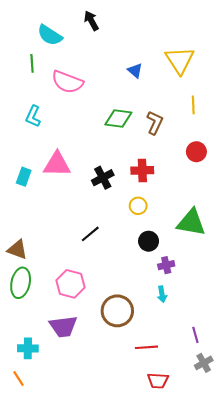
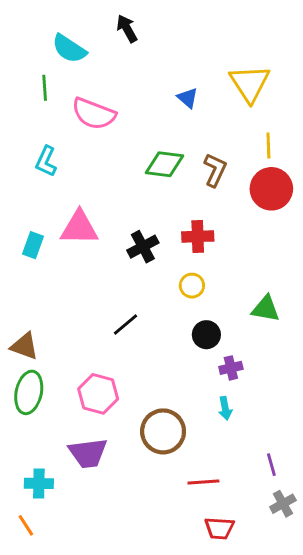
red circle: (196, 152) -> (271, 189), moved, size x1.5
green triangle: (191, 222) -> (266, 309), size x0.7

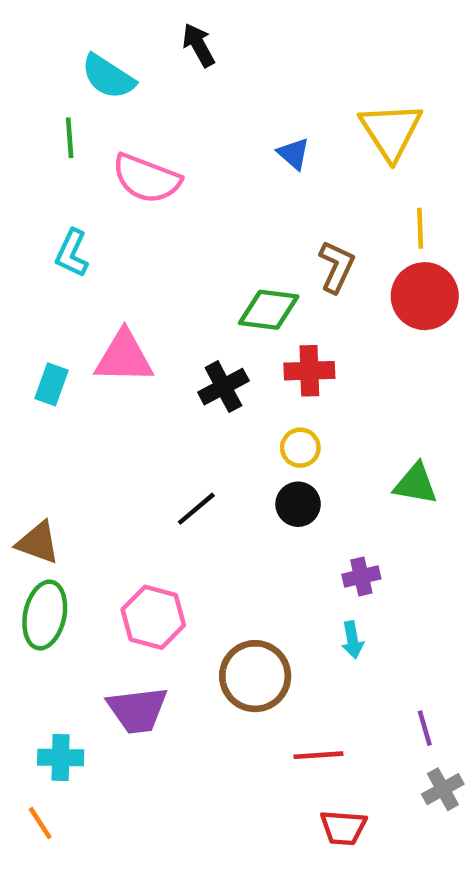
green diamond: (164, 164) -> (269, 310), moved
black circle: (206, 335) -> (298, 504), moved

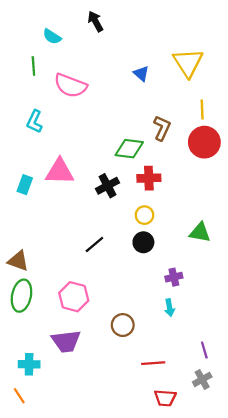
cyan semicircle: (108, 77) -> (52, 37), size x0.7
brown circle: (255, 676) -> (123, 325), size x0.7
gray cross: (443, 789) -> (202, 379), moved

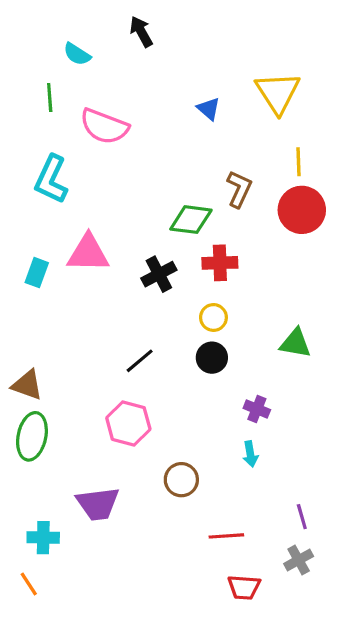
cyan L-shape: (35, 121) -> (51, 179), size x1.4
purple cross: (174, 277) -> (257, 409), turned 35
pink hexagon: (74, 297) -> (128, 423), moved

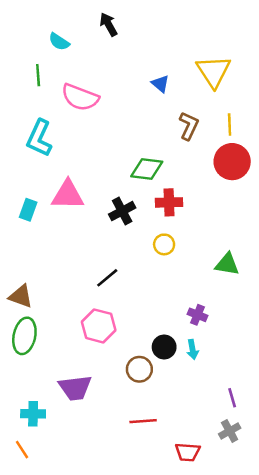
brown L-shape: (239, 189) -> (189, 126), moved
black circle: (212, 358) -> (164, 347), moved
red line: (226, 536) -> (143, 421), moved

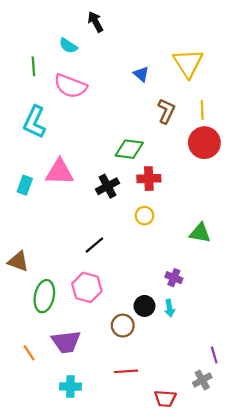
cyan semicircle: (59, 42) -> (68, 46), moved
green ellipse: (24, 336) -> (44, 296), moved
purple line: (232, 398) -> (214, 355), moved
cyan cross: (33, 414) -> (70, 387), moved
orange line: (22, 450) -> (29, 353), moved

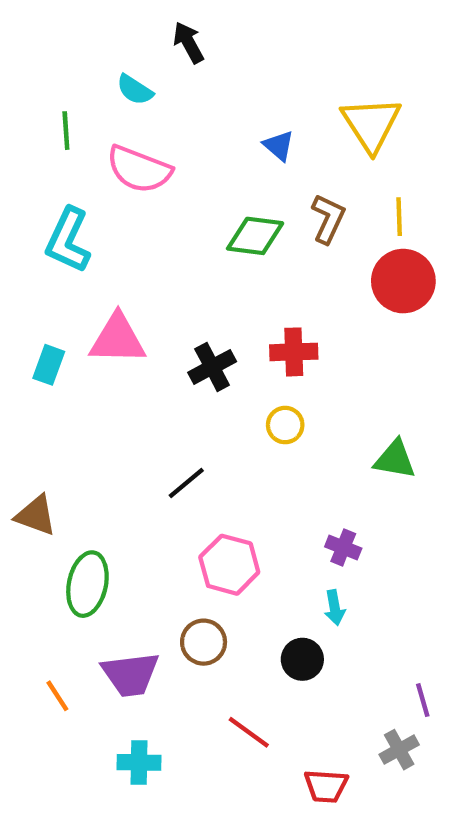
green diamond: (129, 149) -> (255, 236), moved
pink hexagon: (87, 287) -> (229, 565), moved
black circle: (144, 306) -> (302, 659), moved
brown circle: (123, 326) -> (204, 642), moved
red line: (126, 371) -> (249, 732), turned 40

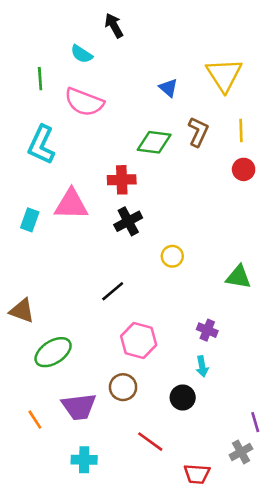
red circle: (403, 281) -> (244, 169), size x0.6
red cross: (294, 352) -> (122, 180), moved
green ellipse: (87, 584) -> (53, 352), turned 45

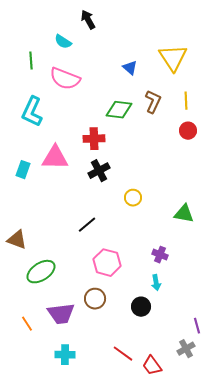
red line: (150, 442) -> (123, 354), moved
red trapezoid: (197, 474) -> (152, 366), turned 50

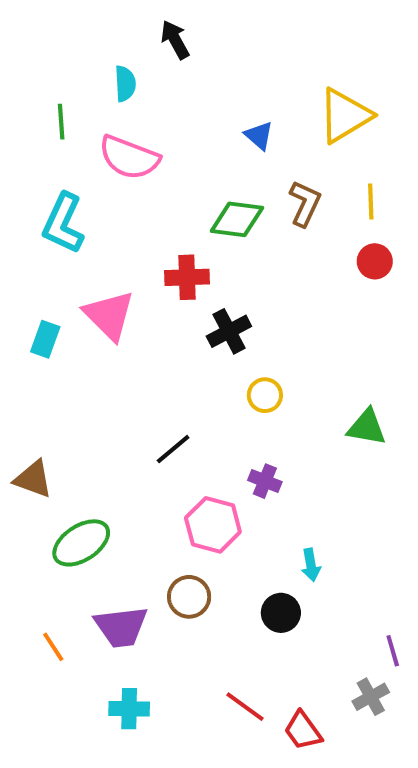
cyan semicircle: (63, 42) -> (125, 84), turned -126
yellow triangle: (173, 58) -> (345, 116), turned 32
pink triangle: (55, 158) -> (109, 315), turned 44
black cross: (99, 171) -> (229, 331), moved
purple cross: (160, 255) -> (265, 481), moved

